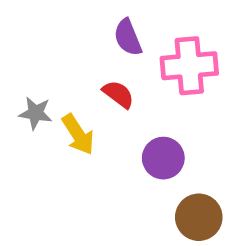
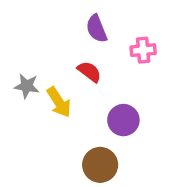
pink cross: (189, 66) -> (143, 50), size x0.6
brown circle: (199, 217) -> (100, 165), moved

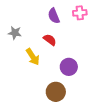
pink cross: (143, 50) -> (80, 13), moved
gray star: (27, 86) -> (15, 33), moved

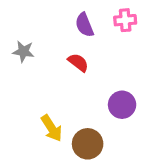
yellow arrow: (33, 57) -> (52, 128), moved
purple circle: (69, 67) -> (122, 105), moved

